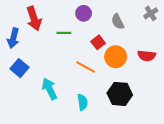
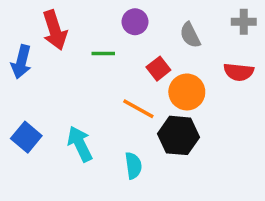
gray cross: (151, 13) -> (244, 22), turned 32
red semicircle: (147, 56) -> (239, 72), moved
blue square: (19, 68) -> (26, 137), moved
black hexagon: (120, 94) -> (178, 135), moved

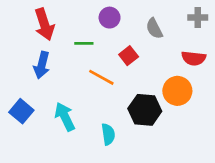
blue arrow: (21, 62) -> (42, 65), moved
orange circle: (187, 92) -> (177, 91), moved
orange line: (138, 109) -> (101, 77), moved

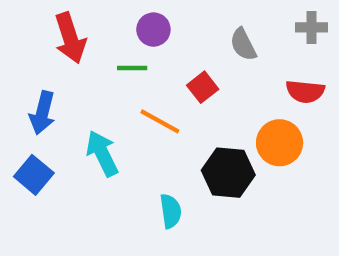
purple circle: (110, 18) -> (153, 30), moved
blue arrow: (42, 65) -> (42, 113), moved
cyan arrow: (65, 117) -> (102, 153), moved

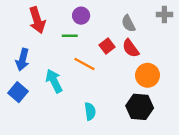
red semicircle: (305, 91) -> (131, 48), moved, turned 48
black hexagon: (228, 173) -> (140, 107), moved

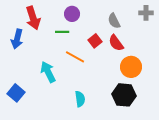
blue arrow: (22, 60) -> (17, 39), moved
blue square: (18, 92) -> (16, 93), moved

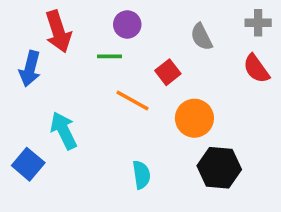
red semicircle: (116, 43) -> (256, 69), moved
orange circle: (131, 67) -> (194, 118), moved
cyan arrow: (48, 72) -> (64, 131), moved

